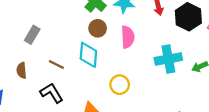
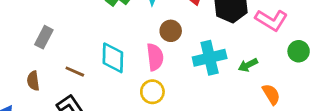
brown circle: (98, 28) -> (171, 31), moved
pink semicircle: (128, 37) -> (155, 57), moved

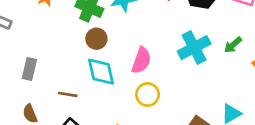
brown circle: (171, 31) -> (96, 39), moved
pink semicircle: (155, 57) -> (141, 60), turned 40

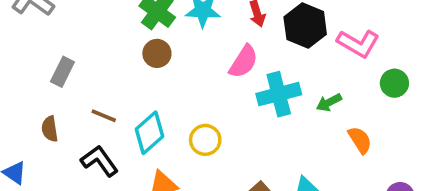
pink semicircle: (141, 60) -> (244, 62), moved
cyan diamond: (101, 72) -> (149, 133), moved, turned 48

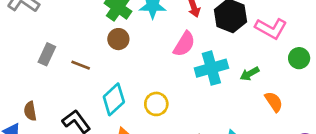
brown line: (104, 116) -> (81, 65), moved
brown semicircle: (50, 129) -> (30, 111), moved

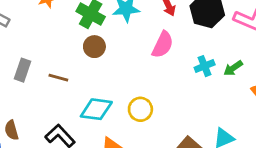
cyan cross: (211, 68) -> (205, 66), moved, size x0.6
cyan diamond: (114, 99) -> (96, 109), turned 56

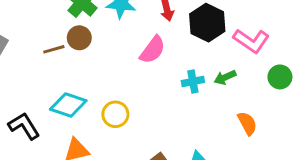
green arrow: (233, 68) -> (225, 77), moved
brown line: (58, 78) -> (54, 49), moved, turned -42

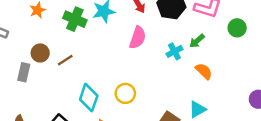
brown circle: (79, 38) -> (40, 53), moved
cyan diamond: (68, 105) -> (89, 98), turned -72
orange semicircle: (247, 123) -> (204, 71), moved

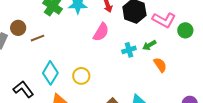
green circle: (237, 28) -> (185, 30), moved
orange semicircle: (204, 71) -> (160, 65), moved

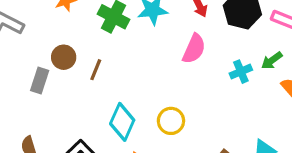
brown line: (38, 38) -> (96, 70), turned -40

